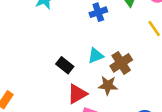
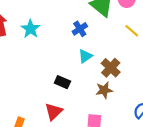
cyan triangle: (96, 56) -> (85, 56), moved
red triangle: (77, 94) -> (54, 112), moved

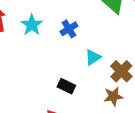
blue cross: (80, 29) -> (69, 29), moved

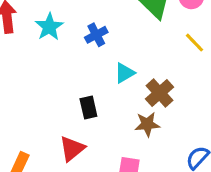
black rectangle: (66, 86) -> (88, 107), turned 48

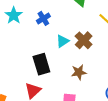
brown cross: (160, 93) -> (84, 40), moved
black rectangle: (88, 107) -> (41, 64), size x1.5

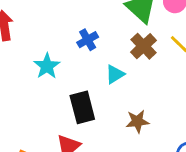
cyan star: (14, 15) -> (47, 66), moved
brown cross: (84, 40) -> (143, 46), moved

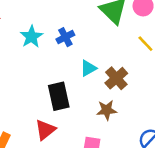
brown cross: (143, 46) -> (116, 78), moved
cyan star: (47, 66) -> (31, 37), moved

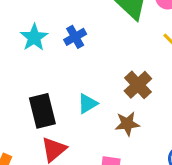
cyan triangle: (88, 68) -> (88, 104), moved
black rectangle: (59, 96) -> (42, 111), moved

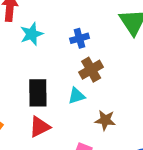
cyan star: (34, 37) -> (32, 34), moved
brown cross: (138, 85) -> (91, 70), moved

